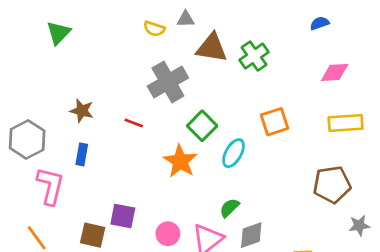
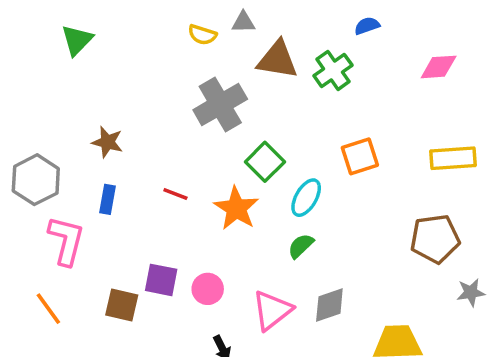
blue semicircle: (320, 23) -> (367, 26), moved
pink diamond: (335, 72) -> (439, 67), moved
red line: (134, 123) -> (175, 194), moved
green semicircle: (229, 208) -> (301, 246), moved
pink circle: (168, 234) -> (208, 289), moved

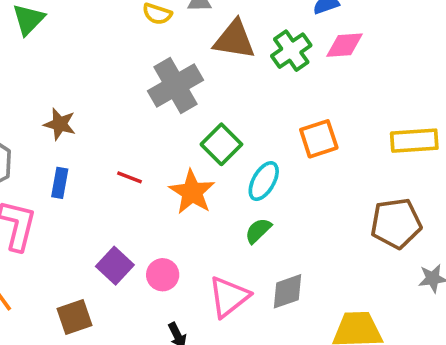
pink diamond: (439, 67) -> (345, 45), moved
purple square: (161, 280) -> (115, 266), turned 32
brown square: (122, 305) -> (74, 317), moved, turned -32

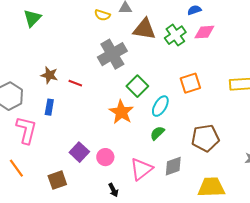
red line: (130, 177) -> (75, 83), moved
brown pentagon: (396, 223) -> (205, 138), moved

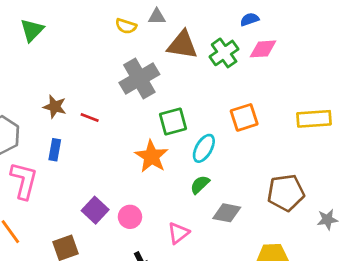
green square: (137, 86) -> (173, 121), turned 30
brown pentagon: (205, 138) -> (286, 193), moved
gray diamond: (173, 166) -> (227, 213), moved, turned 30
pink triangle: (141, 169) -> (178, 233), size x0.7

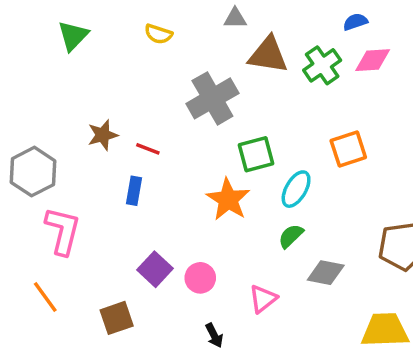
yellow semicircle: (126, 26) -> (158, 34), moved
brown star: (55, 107) -> (103, 135), turned -30
blue rectangle: (55, 150) -> (134, 191), moved

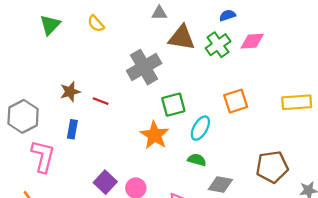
blue semicircle: (355, 22) -> (227, 15), moved
yellow semicircle: (158, 34) -> (96, 24), moved, turned 30
blue rectangle: (134, 191) -> (72, 129), moved
green semicircle: (291, 236) -> (197, 160), turned 60

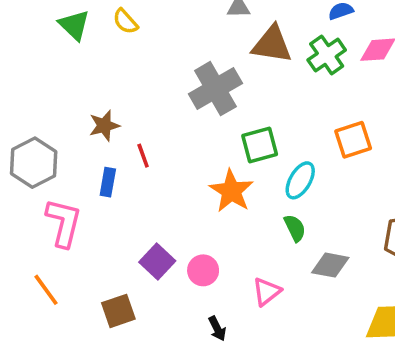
yellow semicircle: (96, 24) -> (125, 21), moved
green triangle: (50, 25) -> (74, 25), turned -30
red line: (101, 101) -> (143, 156), moved, turned 49
green semicircle: (197, 160) -> (295, 228), turned 48

